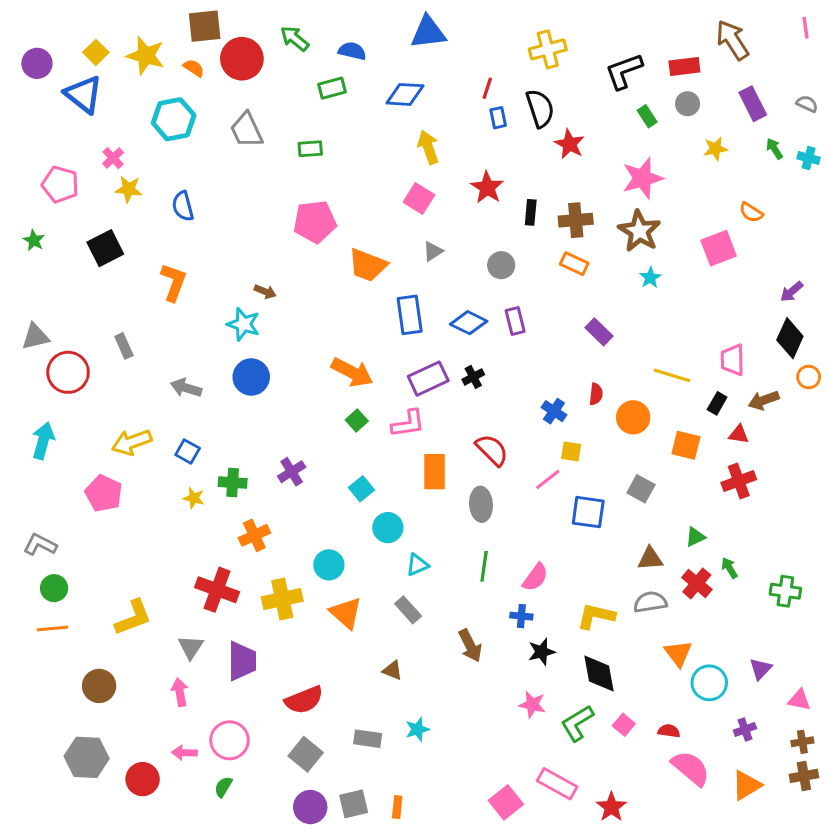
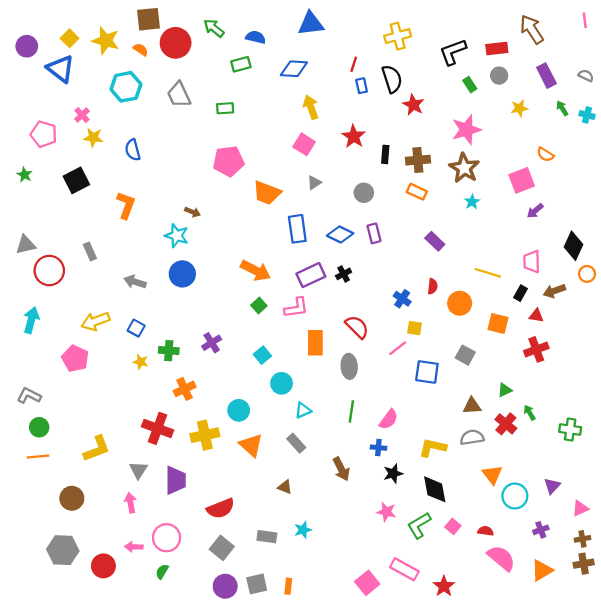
purple arrow: (792, 292) -> (535, 211), moved
pink triangle: (799, 700) -> (580, 508), turned -36

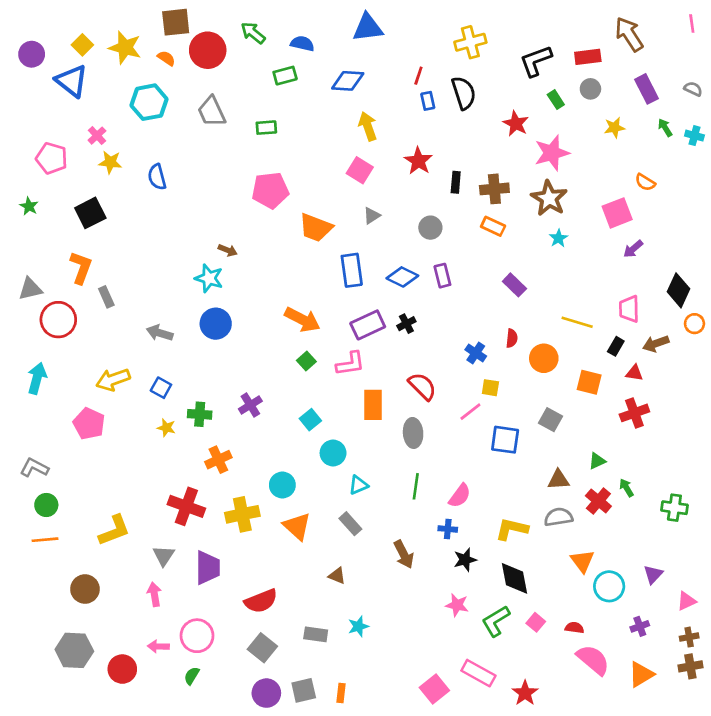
red star: (413, 105) -> (516, 124), moved
orange L-shape: (126, 205) -> (81, 268), moved

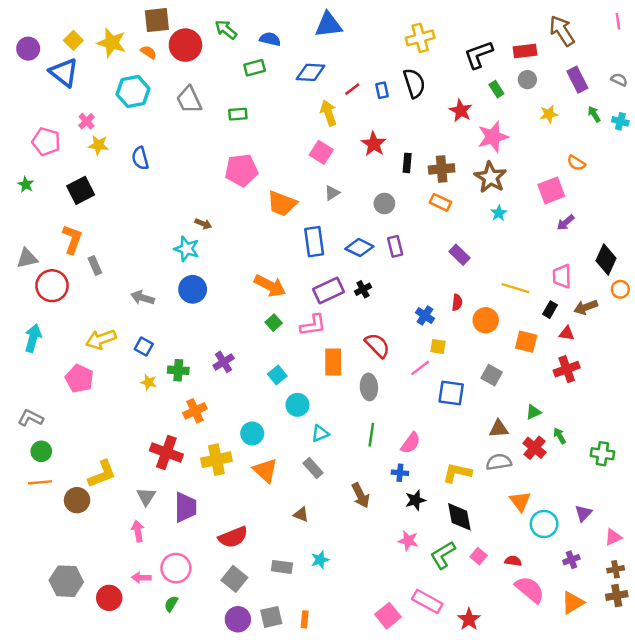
red line: (418, 76) -> (352, 89), moved, turned 35
brown circle: (85, 589) -> (77, 500), moved

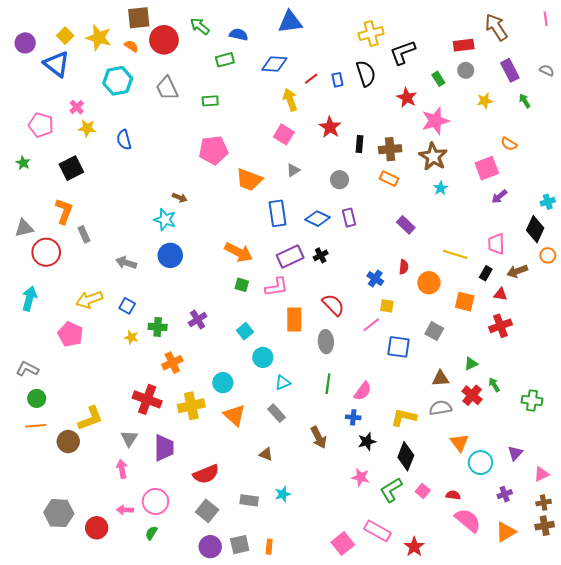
black L-shape: (479, 55) -> (403, 52), moved
cyan cross: (620, 121) -> (548, 202), moved, turned -32
green square: (274, 323) -> (242, 285), turned -32
black diamond: (459, 517) -> (406, 456), turned 32

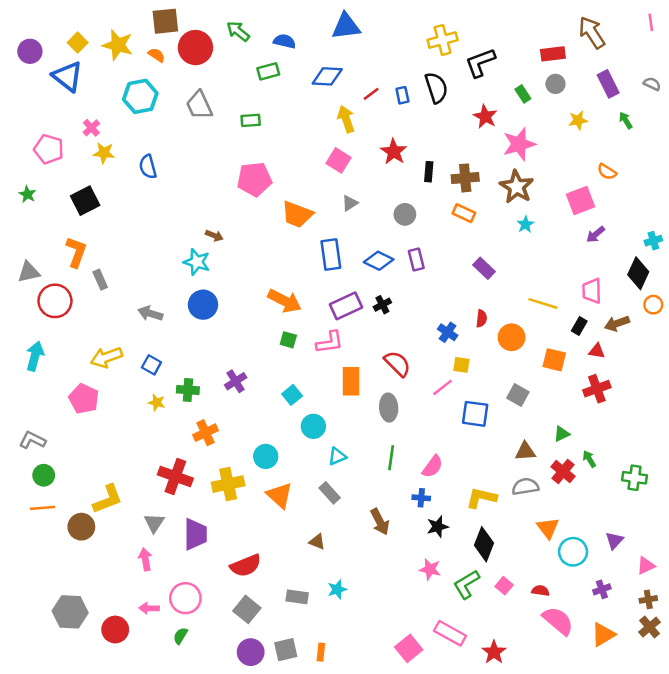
brown cross: (545, 526) -> (650, 627), turned -30

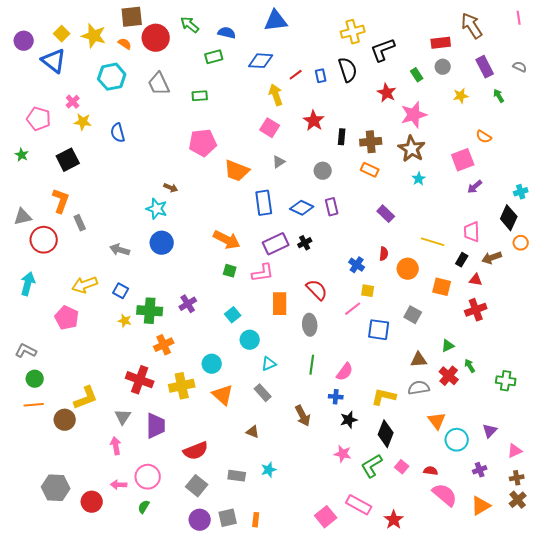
green cross: (188, 390) -> (150, 311), size x1.4

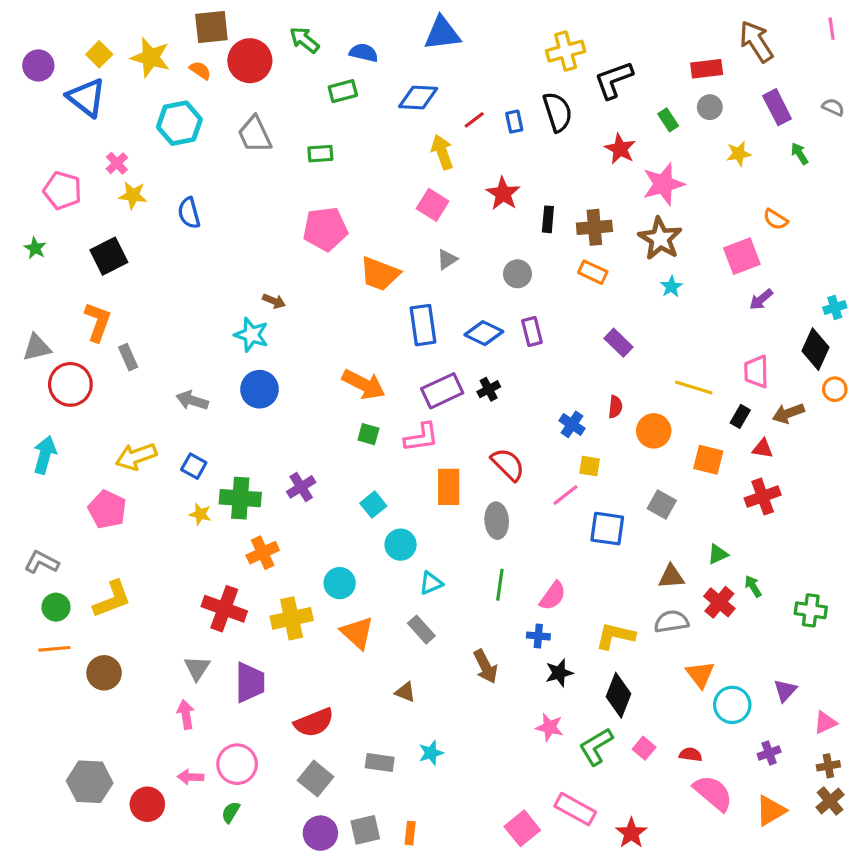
yellow L-shape: (86, 398) -> (112, 599), moved

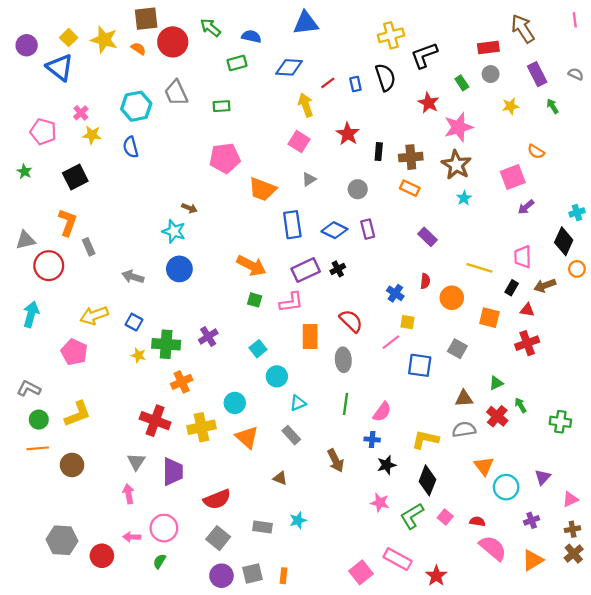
cyan hexagon: (179, 123) -> (136, 106), moved

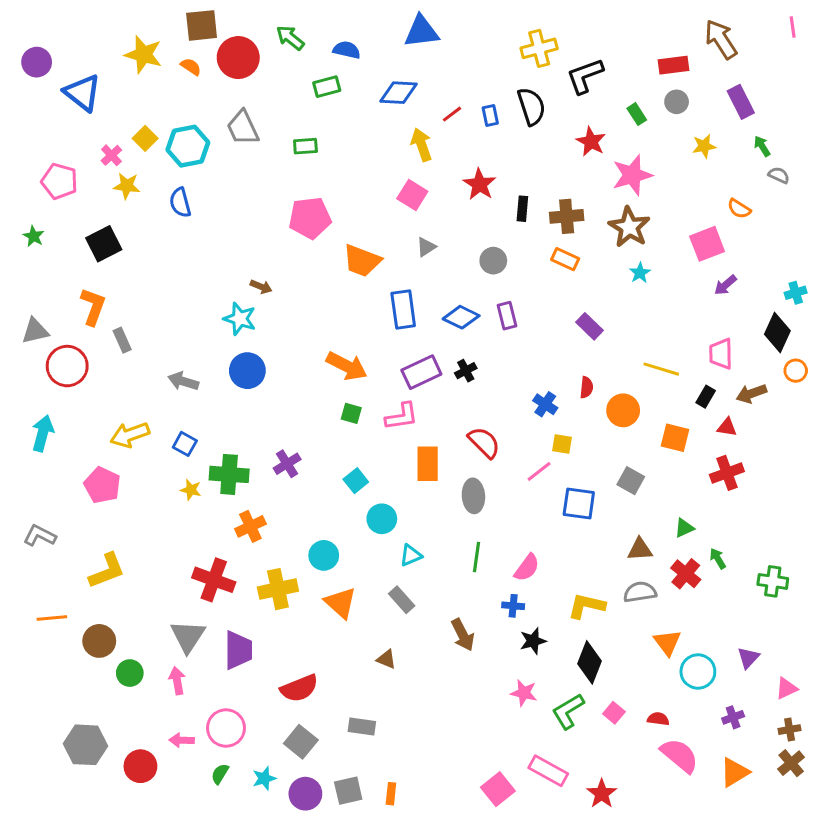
yellow square: (69, 38) -> (145, 138), moved
gray semicircle: (576, 74) -> (779, 175), moved
green circle: (39, 420) -> (130, 673), moved
gray triangle: (136, 462) -> (188, 636), size x1.4
cyan star: (298, 520) -> (264, 778), moved

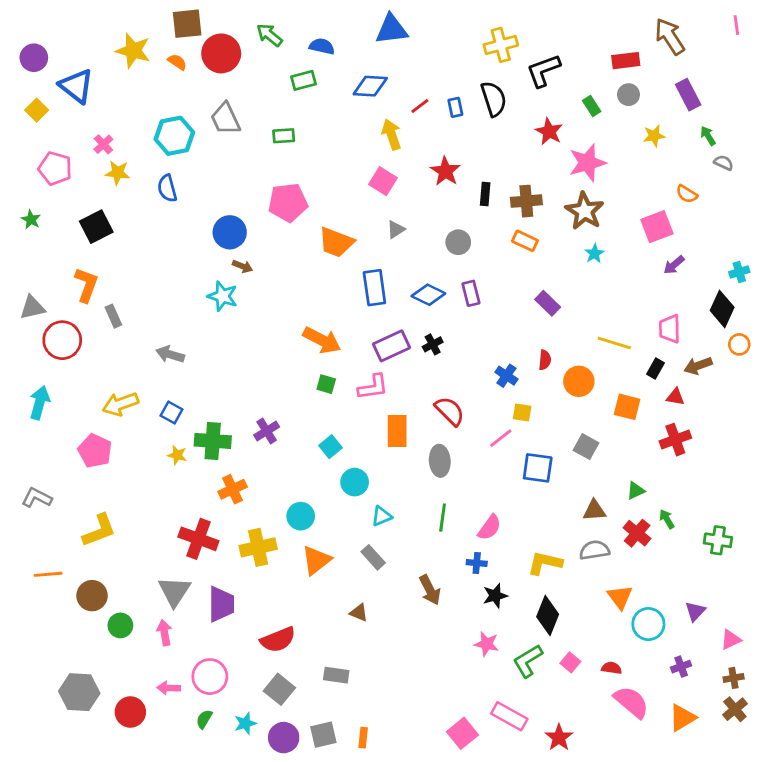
yellow square: (145, 138) -> (37, 110), moved
blue circle: (247, 371) -> (230, 232), moved
orange triangle: (341, 603) -> (316, 560), turned 40

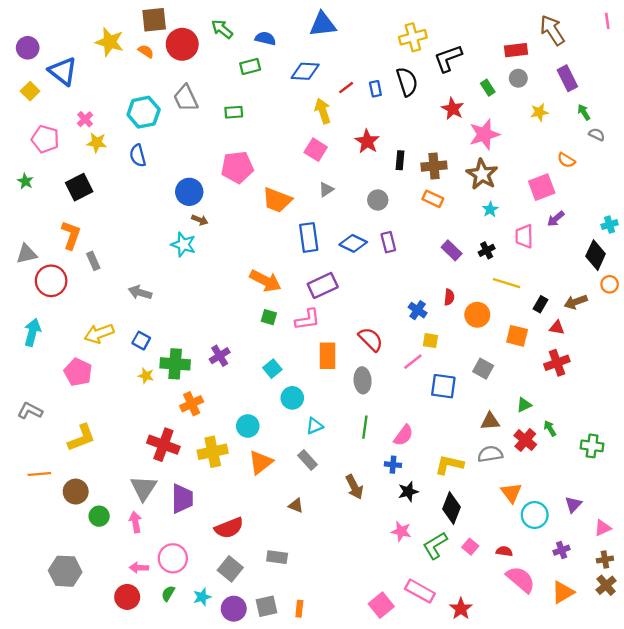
pink trapezoid: (670, 329) -> (524, 236), moved
black cross: (433, 344) -> (487, 250), moved
red circle: (130, 712) -> (127, 597), moved

